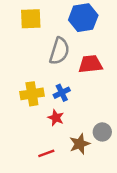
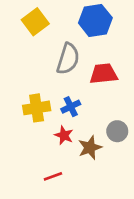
yellow square: (31, 19) -> (35, 22), turned -35
gray circle: (102, 132) -> (117, 131), moved
brown star: (80, 144) -> (90, 148), moved

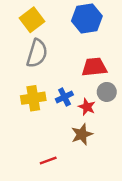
gray semicircle: (68, 59) -> (37, 53), moved
gray circle: (117, 131) -> (107, 92), moved
red star: (64, 135) -> (87, 107), moved

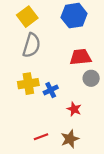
blue cross: (64, 97) -> (51, 90), moved
red star: (87, 107) -> (74, 109), moved
brown star: (82, 134) -> (70, 139), moved

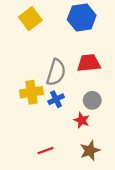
gray semicircle: (32, 45) -> (56, 72), moved
gray circle: (91, 78) -> (92, 100), moved
brown star: (70, 139) -> (90, 151), moved

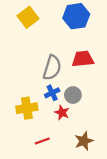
yellow cross: (32, 92) -> (27, 108), moved
gray circle: (92, 100) -> (73, 95), moved
red star: (82, 120) -> (62, 113), moved

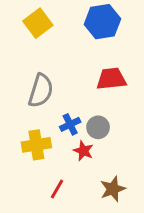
gray semicircle: (52, 68) -> (41, 91), moved
red line: (42, 141) -> (57, 189), turned -40

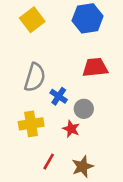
blue cross: (70, 124) -> (59, 96), moved, turned -30
brown star: (113, 189) -> (83, 167), moved

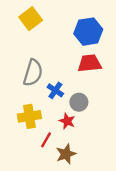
blue hexagon: (88, 18) -> (88, 32), moved
red line: (49, 162) -> (46, 140), moved
brown star: (83, 167) -> (66, 154), moved

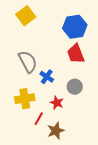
red trapezoid: (89, 63) -> (76, 54), turned -105
gray semicircle: (33, 73) -> (28, 62), turned -45
gray circle: (79, 102) -> (75, 87), moved

